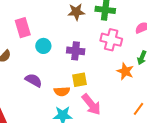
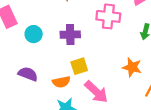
orange star: (125, 71) -> (132, 67), moved

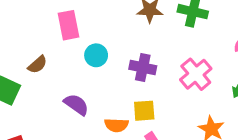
pink cross: (108, 16) -> (196, 74), moved, turned 30

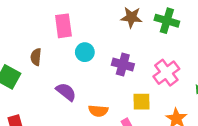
brown semicircle: (37, 65) -> (36, 57), turned 133
yellow square: (144, 111) -> (142, 102), moved

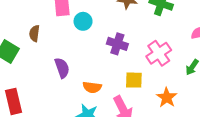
cyan circle: (85, 52) -> (83, 21), moved
purple semicircle: (66, 92) -> (62, 68), turned 30

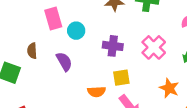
purple semicircle: (62, 68) -> (64, 62), moved
yellow square: (134, 80) -> (121, 78), moved

